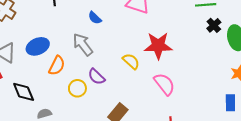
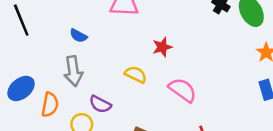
gray arrow: (83, 45) -> (73, 71), turned -135
red star: (158, 46) -> (162, 47), size x0.6

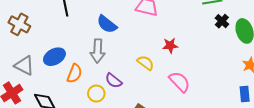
blue semicircle: (78, 36) -> (107, 24), size x1.5

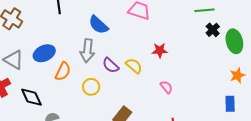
purple semicircle: (114, 81) -> (111, 65), moved
pink semicircle: (180, 82) -> (166, 87), size x0.6
yellow circle: (96, 94) -> (91, 87), moved

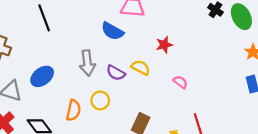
blue semicircle: (98, 25) -> (112, 31), moved
orange semicircle: (63, 71) -> (73, 110), moved

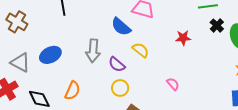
red star: (164, 45) -> (183, 38), moved
yellow semicircle: (141, 68) -> (141, 50), moved
yellow circle: (100, 100) -> (120, 88), moved

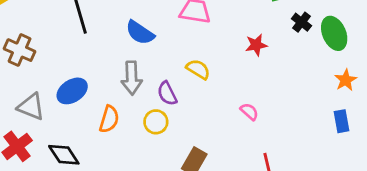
blue semicircle: (121, 27) -> (140, 33), moved
purple semicircle: (117, 64) -> (167, 93), turned 30
yellow circle: (120, 88) -> (156, 122), moved
orange semicircle: (72, 91) -> (109, 119), moved

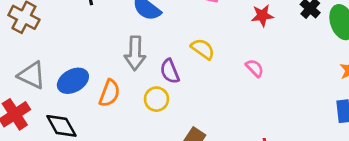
red star: (256, 45) -> (262, 16), moved
blue ellipse: (72, 91) -> (73, 81), moved
pink semicircle: (249, 112) -> (255, 68), moved

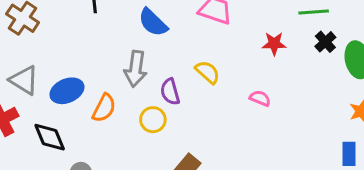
pink semicircle: (255, 68) -> (260, 98), turned -30

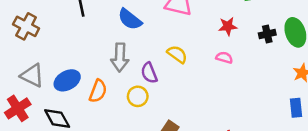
black cross: (325, 42) -> (267, 34), moved, turned 35
pink semicircle: (260, 98) -> (224, 58), moved

